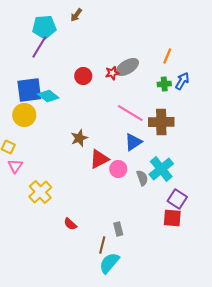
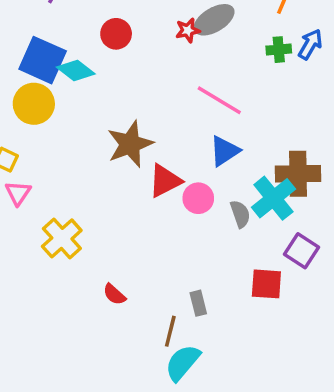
red circle: (83, 76) -> (116, 34), moved
blue square: (29, 90) -> (43, 60), turned 32
brown cross: (161, 122) -> (298, 174), moved
brown star: (79, 138) -> (130, 144), size x1.5
red square: (172, 218) -> (266, 284), moved

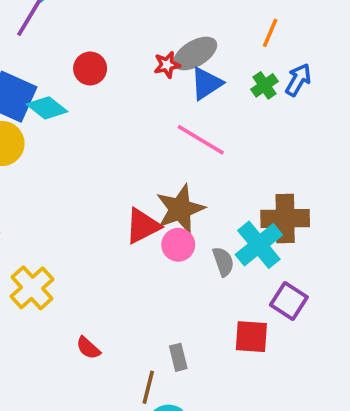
green cross: (279, 50) -> (265, 85), turned -30
brown star: (130, 144) -> (180, 209), moved
blue triangle: (224, 151) -> (206, 83), moved

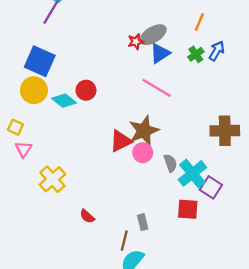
red circle: (90, 68) -> (86, 90), moved
cyan diamond: (47, 108) -> (64, 101), moved
brown cross: (285, 219) -> (225, 131), moved
cyan cross: (259, 245) -> (192, 173), moved

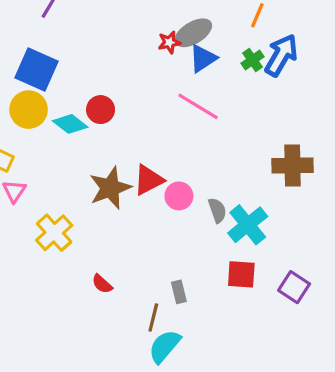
blue arrow: (217, 51) -> (281, 55), size x1.5
brown star: (144, 131) -> (110, 188), moved
purple square: (211, 187) -> (294, 287), moved

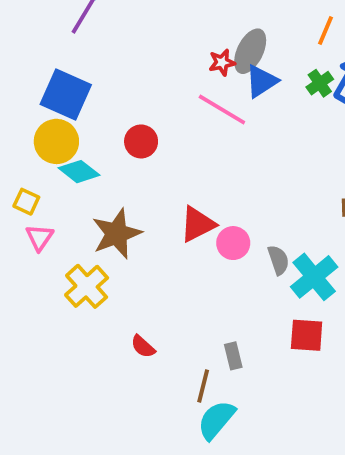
gray ellipse: (193, 33) -> (250, 51), turned -33
pink line: (198, 106) -> (222, 110), moved
cyan diamond: (70, 124) -> (79, 172), moved
brown star: (110, 188) -> (117, 234), moved

